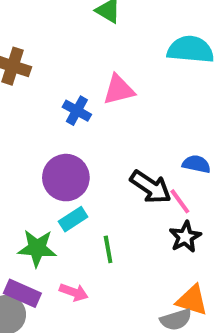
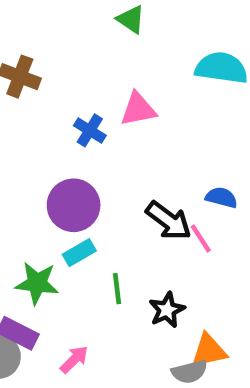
black star: (185, 237) -> (167, 310), moved
pink arrow: (74, 292) -> (74, 359), moved, turned -68
orange triangle: (192, 300) -> (209, 351), turned -32

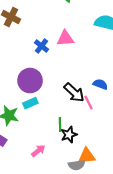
green line: (117, 289) -> (60, 124), moved
pink arrow: (74, 359) -> (38, 151), moved

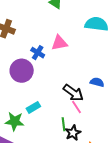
purple circle: (30, 81) -> (22, 71), moved
pink line: (89, 103) -> (77, 107), moved

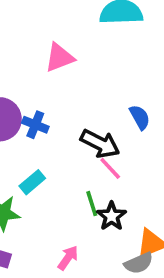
blue cross: (38, 53) -> (35, 125), moved
blue semicircle: (97, 82) -> (140, 117), turned 56

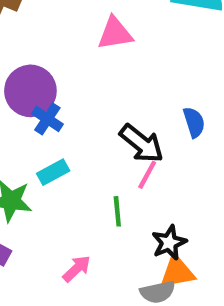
blue cross: (35, 125) -> (47, 119), moved
pink line: (110, 168) -> (147, 175), turned 60
black star: (112, 216) -> (169, 243), moved

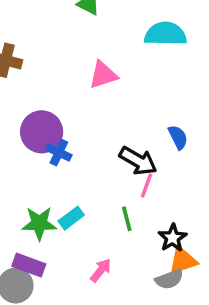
cyan rectangle: (53, 172) -> (71, 218), moved

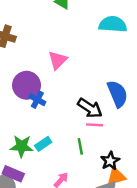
pink triangle: (103, 75) -> (58, 60), moved, turned -30
blue semicircle: (178, 137) -> (117, 94), size x1.6
pink line: (147, 185) -> (95, 125), turned 70

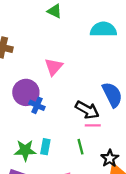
cyan rectangle: (43, 144) -> (45, 147), turned -42

